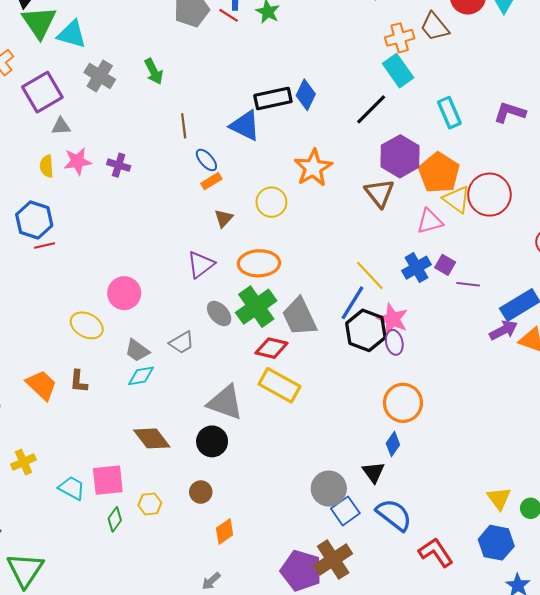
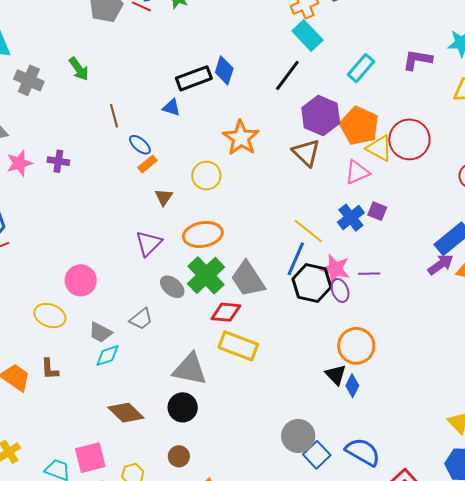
cyan rectangle: (449, 113) -> (361, 68), turned 72
blue triangle: (245, 126) -> (171, 107), size x0.6
purple line: (468, 284) -> (369, 274), moved
black triangle: (373, 472) -> (336, 375), moved

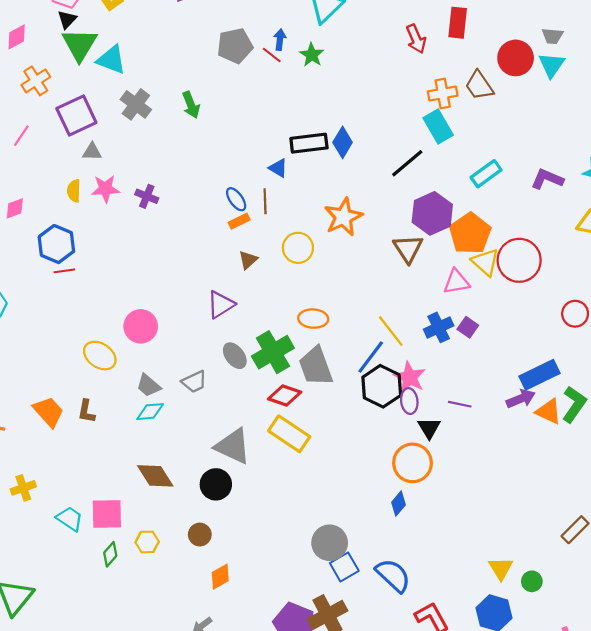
brown line: (114, 116) -> (265, 201), moved
orange ellipse: (203, 234) -> (313, 319), moved, size x0.7
purple line: (369, 274) -> (460, 404), moved
black triangle: (336, 375) -> (429, 428), moved

